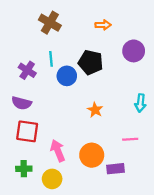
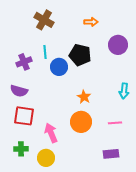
purple cross: (27, 70) -> (24, 62), turned 35
orange circle: (92, 155) -> (81, 122), moved
purple rectangle: (116, 169) -> (111, 154), moved

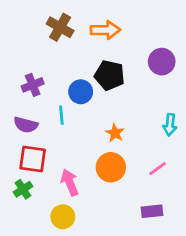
orange arrow: (91, 22) -> (105, 30), moved, size x1.5
cyan line: (45, 52) -> (61, 115), moved
pink line: (115, 123) -> (158, 169), turned -32
green cross: (21, 149) -> (23, 189), moved, turned -32

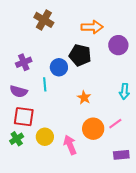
orange arrow: (105, 30) -> (92, 27), moved
orange circle: (111, 167) -> (93, 129), moved
pink arrow: (70, 182) -> (70, 145), moved
purple rectangle: (152, 211) -> (121, 155), moved
yellow circle: (63, 217) -> (45, 137), moved

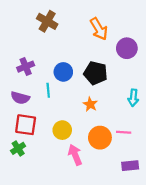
orange arrow: (92, 27) -> (99, 29), turned 60
black pentagon: (80, 55) -> (96, 73), moved
pink line: (115, 124) -> (124, 132), turned 40
yellow circle: (45, 137) -> (62, 130), moved

